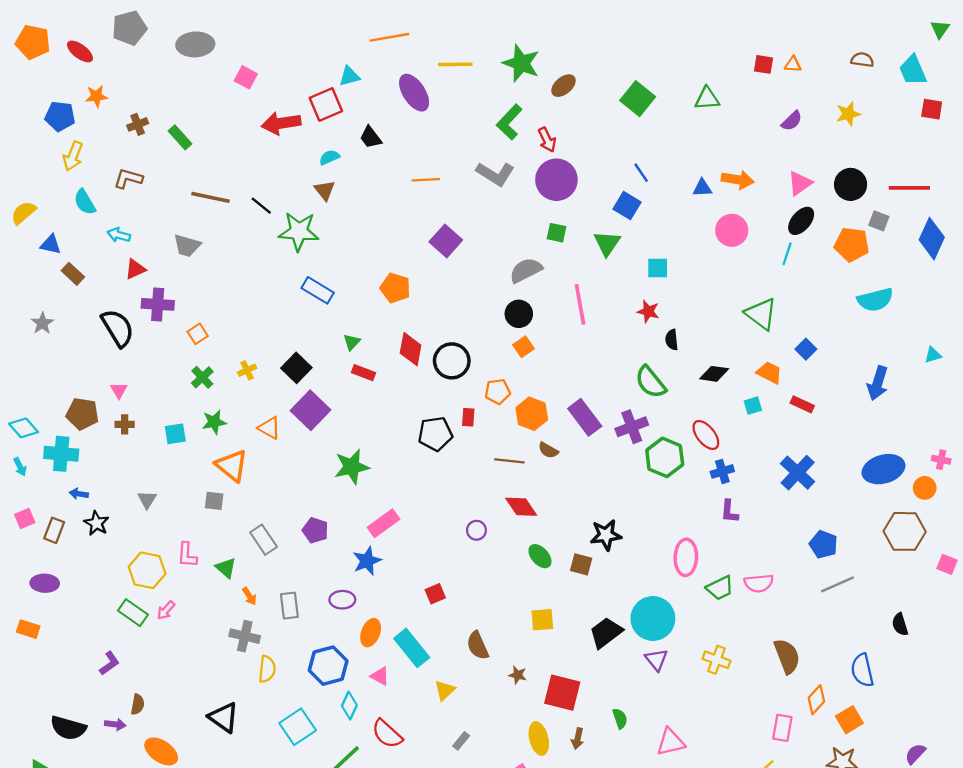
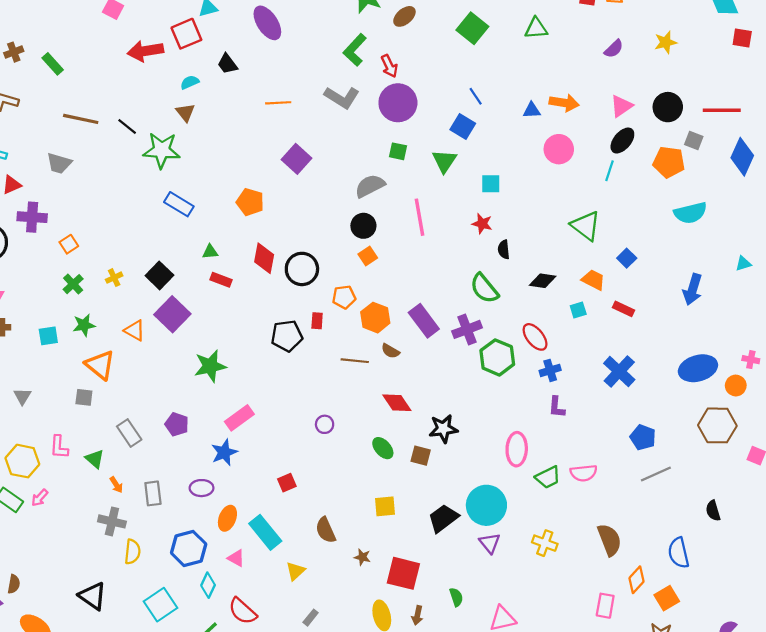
green triangle: (352, 342) -> (210, 252), turned 42
red diamond: (521, 507) -> (397, 403), moved

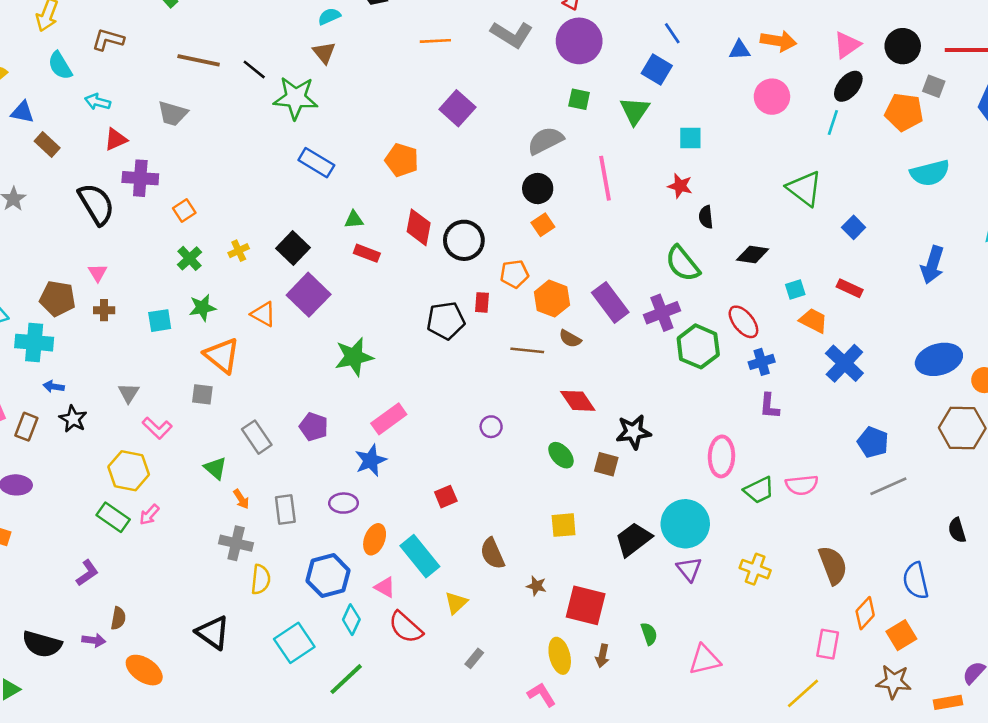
orange trapezoid: (593, 280) -> (813, 321), moved
pink L-shape: (59, 447) -> (157, 428), moved, turned -50
red semicircle: (243, 611) -> (406, 627), moved

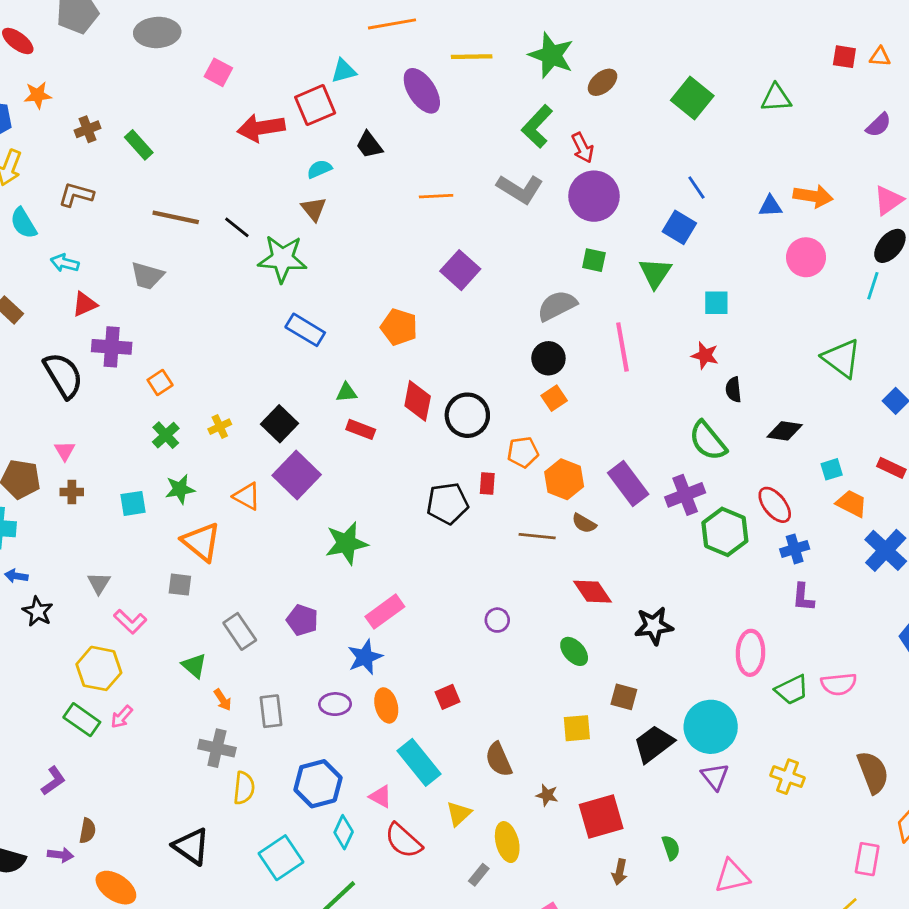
brown square: (606, 464) -> (624, 697), moved
orange ellipse: (375, 539) -> (386, 705), moved, turned -36
red square: (586, 605) -> (601, 816), turned -30
yellow ellipse: (560, 656) -> (507, 842), moved

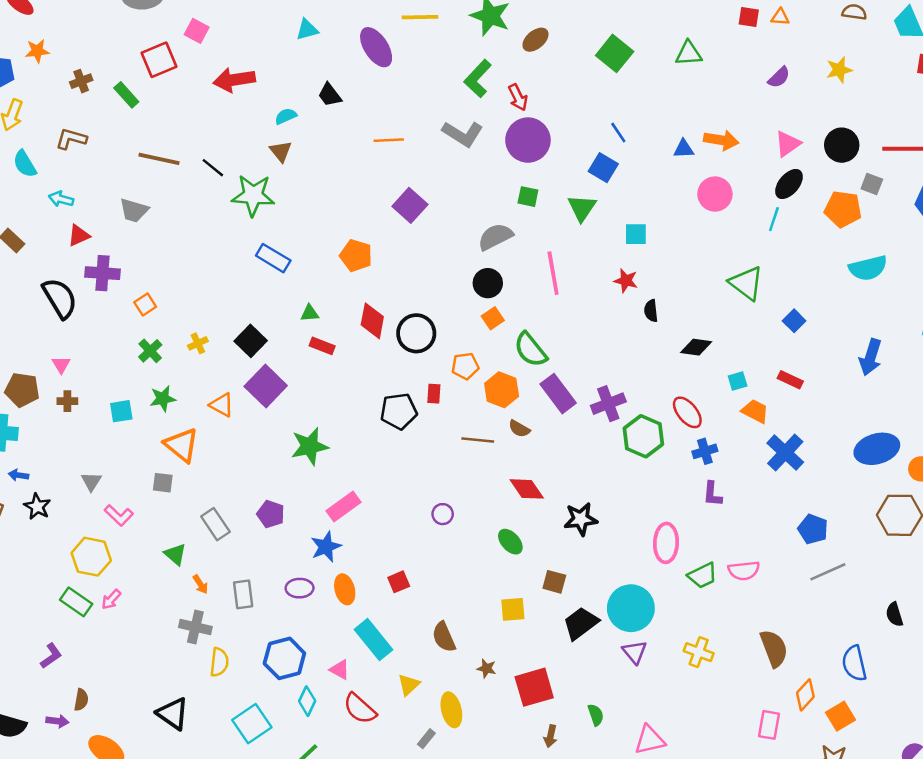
red square: (315, 105) -> (159, 60), moved
green semicircle: (708, 441) -> (530, 350), moved

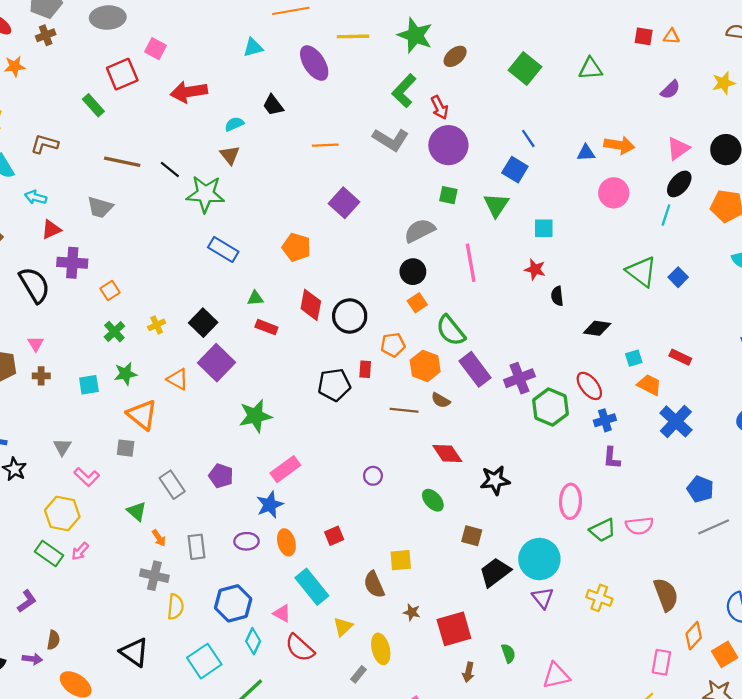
brown cross: (81, 81) -> (46, 35), moved
blue square: (794, 321) -> (678, 277), moved
yellow square: (513, 609) -> (401, 560), moved

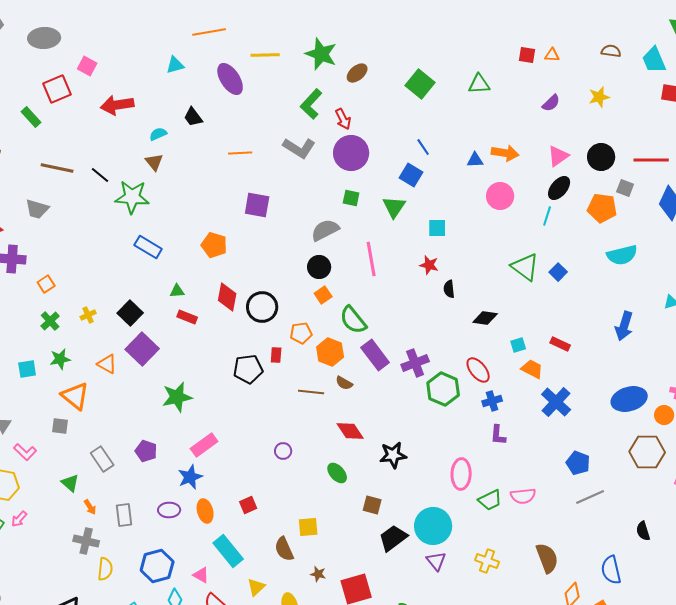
purple square: (344, 203) -> (257, 205), turned -32

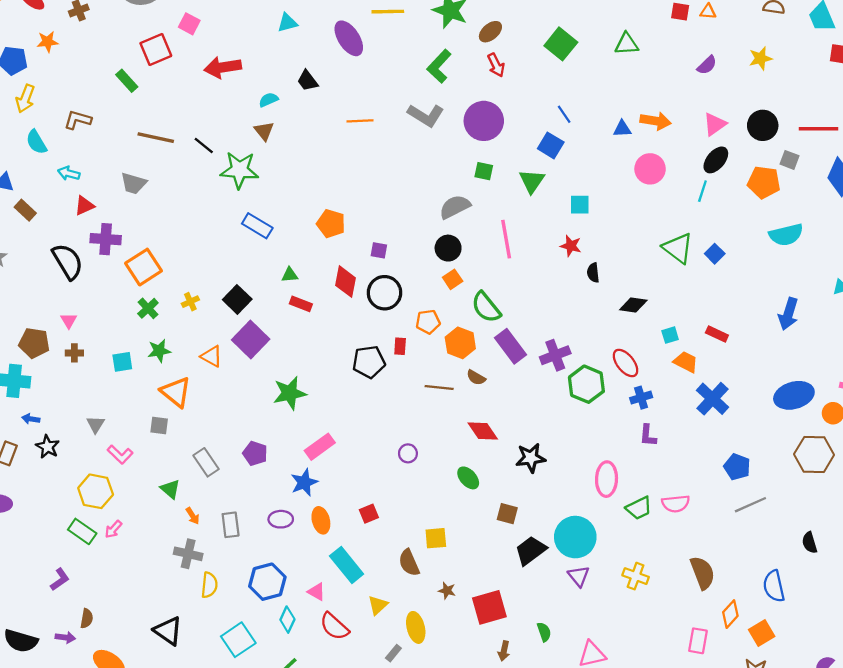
red arrow: (343, 119) -> (496, 65), moved
purple square: (257, 205) -> (379, 250), moved, size x0.6
orange square: (46, 284) -> (144, 267), size x1.8

